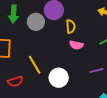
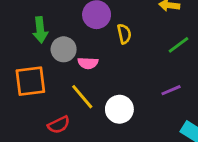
gray circle: (36, 22) -> (64, 49), moved
pink semicircle: (76, 45) -> (88, 63), moved

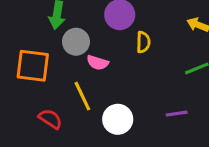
red semicircle: (59, 125) -> (50, 119), turned -135

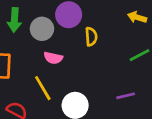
gray circle: (76, 42) -> (42, 29), moved

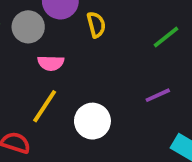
yellow line: (43, 88) -> (45, 106), turned 75

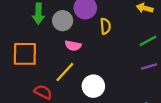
purple line: (158, 95) -> (149, 67), moved

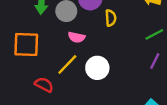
purple line: (149, 67) -> (155, 61), turned -49
white circle: (93, 86) -> (97, 68), moved

